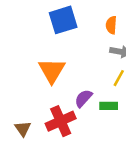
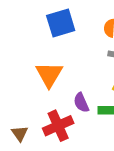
purple semicircle: (83, 98) -> (81, 103), turned -66

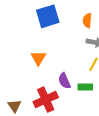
orange triangle: (49, 74) -> (38, 58), size x0.7

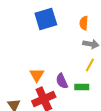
orange triangle: (38, 58) -> (37, 75), moved

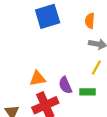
orange triangle: (37, 75) -> (38, 79), turned 49

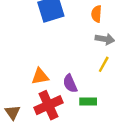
green rectangle: (88, 92) -> (88, 102), moved

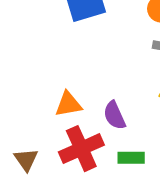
green rectangle: (88, 102) -> (131, 158), moved

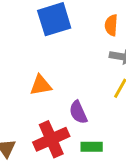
orange triangle: (68, 104) -> (41, 85), moved

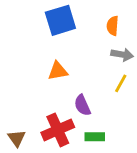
orange triangle: (41, 85) -> (58, 71), moved

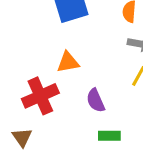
red cross: (58, 130) -> (40, 96), moved

